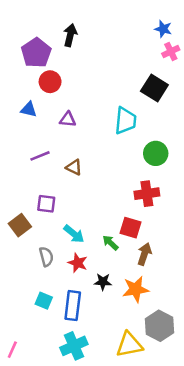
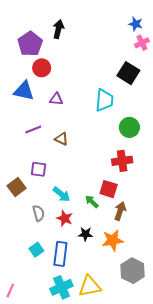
blue triangle: (29, 109) -> (24, 91), size x1.5
cyan square: (44, 301) -> (36, 250), turned 32
yellow triangle: (129, 345) -> (90, 286), moved

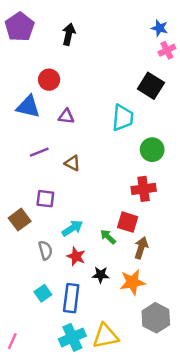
purple pentagon: (30, 44) -> (20, 27), moved
cyan arrow: (61, 194) -> (72, 228), turned -72

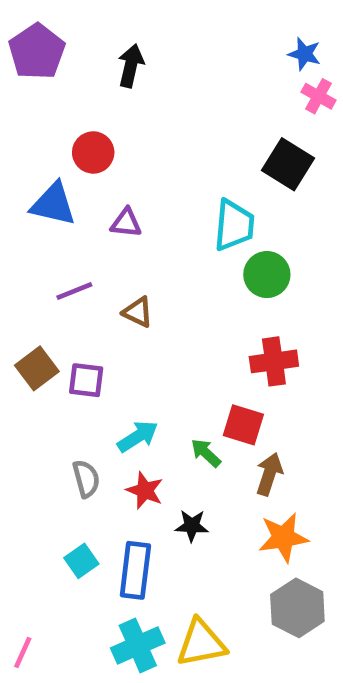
pink cross: (167, 50) -> (319, 96), turned -35
green circle: (152, 150) -> (267, 275), moved
brown square: (20, 220) -> (37, 368), moved
orange star: (133, 282) -> (283, 537), moved

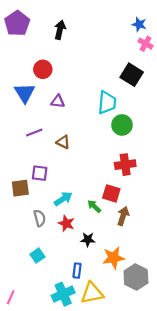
blue triangle: (53, 204) -> (25, 93), turned 45
brown square: (37, 368) -> (20, 188), moved, turned 30
orange star: (283, 537) -> (113, 258), moved
blue rectangle: (135, 570) -> (77, 271), moved, size x0.6

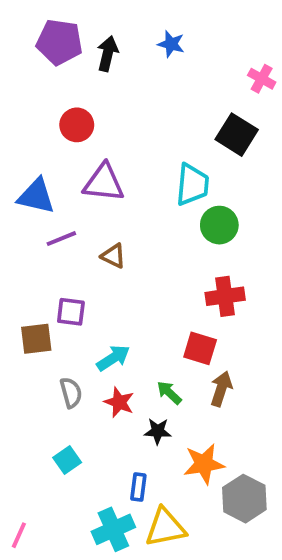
purple pentagon: (17, 23) -> (59, 42), moved, turned -30
blue star: (139, 24) -> (171, 44), moved
blue triangle: (25, 93) -> (36, 196), moved, turned -45
purple triangle: (58, 101) -> (104, 183), size x1.6
green arrow: (94, 206) -> (169, 393), moved

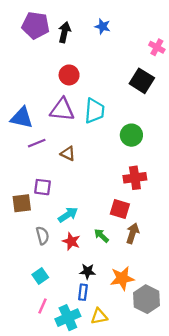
red circle: (77, 125) -> (69, 75), moved
cyan trapezoid: (192, 185) -> (94, 111), moved
black star: (158, 431) -> (88, 271), moved
yellow triangle: (165, 527) -> (99, 316), size x0.7
pink line: (19, 535) -> (42, 306), moved

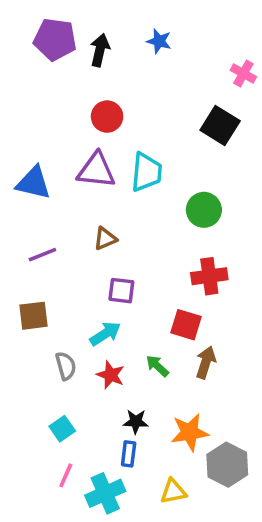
purple line: (37, 143) -> (42, 255), moved
brown triangle: (68, 154) -> (105, 239), turned -49
purple square: (42, 187) -> (121, 291), moved
yellow triangle: (99, 316) -> (173, 492), moved

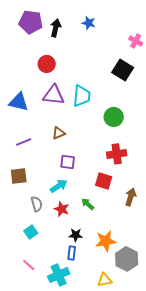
red circle: (107, 117) -> (47, 64), moved
brown arrow: (206, 362) -> (131, 197), moved
cyan square: (62, 429) -> (31, 232), moved
pink line: (66, 475) -> (29, 265), moved, turned -72
yellow triangle: (173, 492) -> (105, 280), moved

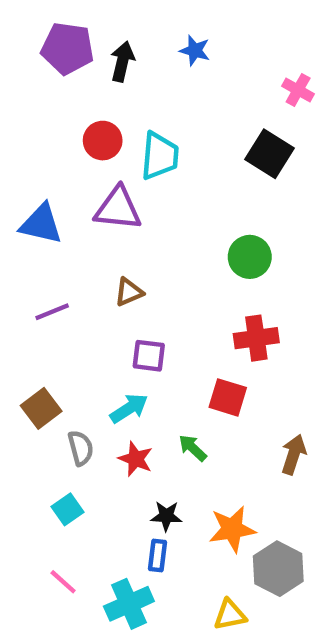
cyan trapezoid: (82, 96) -> (160, 156), moved
brown square: (19, 176) -> (41, 408), moved, turned -30
brown arrow: (131, 197) -> (294, 454), moved

